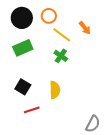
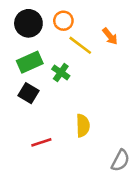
green cross: (61, 56) -> (61, 72), moved
black square: (23, 87) -> (28, 93), moved
yellow semicircle: (55, 90) -> (83, 126), moved

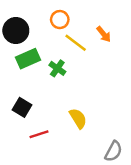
black circle: (28, 23) -> (16, 31), moved
black square: (28, 93) -> (22, 107), moved
yellow semicircle: (83, 126) -> (78, 118), turned -30

